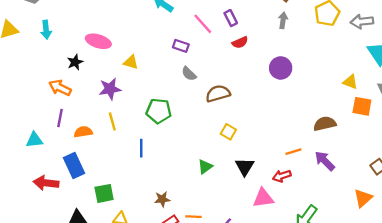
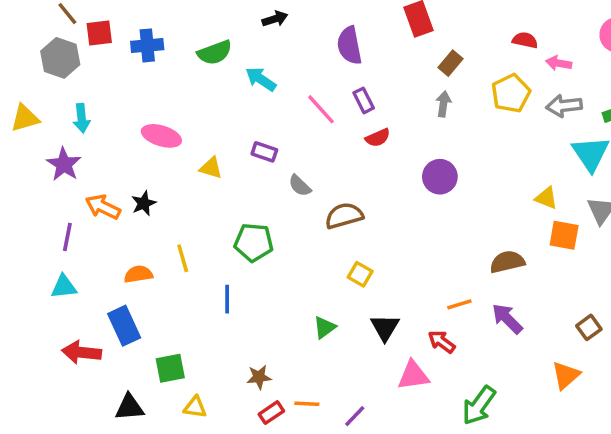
purple rectangle: (181, 46) -> (264, 152), moved
black star: (75, 62) -> (144, 203), moved
purple star: (110, 89) -> (64, 164), moved, turned -30
purple line: (60, 118) -> (67, 237), moved
red arrow: (282, 176) -> (442, 342), turned 54

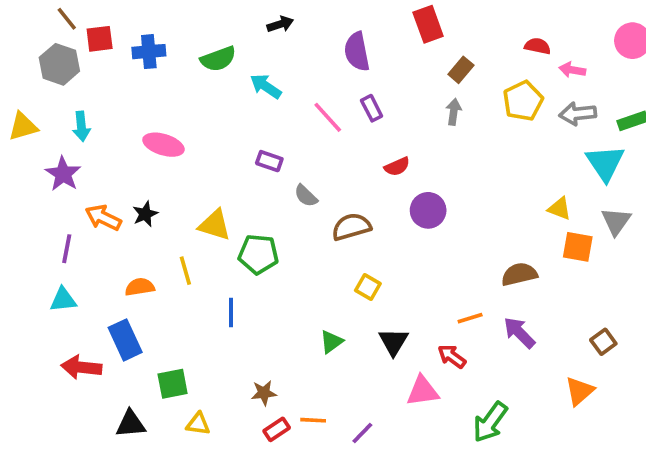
red semicircle: (378, 138) -> (397, 167), moved
yellow triangle: (211, 168) -> (215, 225), moved, size x1.4
purple circle: (440, 177) -> (428, 210), moved

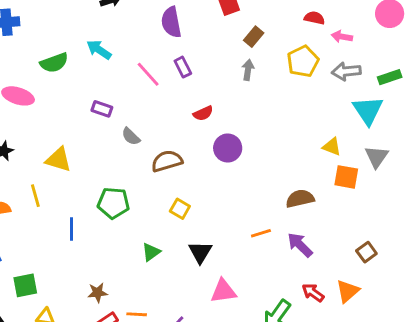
green semicircle: (218, 59) -> (54, 63), moved
green pentagon: (258, 254) -> (113, 203), moved
red arrow: (452, 356) -> (313, 293), moved

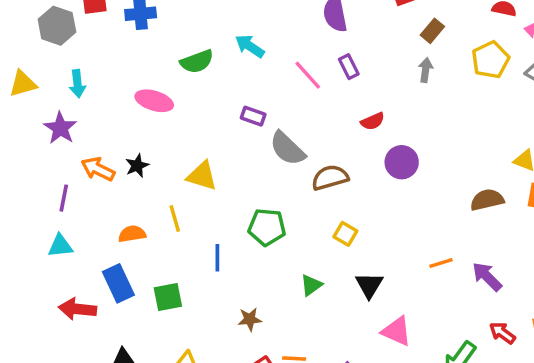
gray semicircle: (131, 136) -> (287, 149), size x1.6
brown semicircle: (300, 199) -> (487, 200), moved
green square: (25, 285) -> (168, 297), moved
pink triangle: (223, 291) -> (397, 331), turned 32
brown star: (98, 293) -> (250, 319), moved

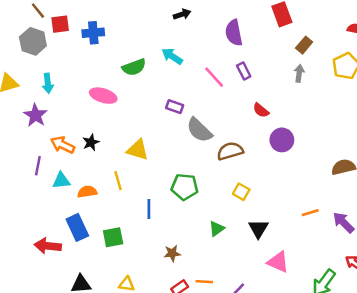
red semicircle: (373, 121) -> (261, 110), turned 63
cyan triangle: (60, 246) -> (61, 181), moved

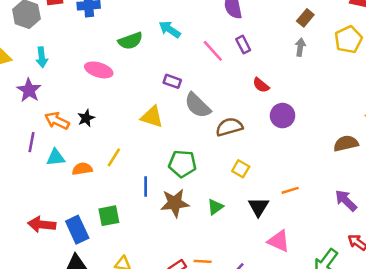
yellow triangle: (138, 150) -> (152, 117), moved
yellow line: (118, 181) -> (114, 157), turned 48
orange line: (310, 213) -> (290, 190), moved
blue rectangle: (77, 227) -> (77, 230), moved
brown star: (172, 253) -> (175, 203), moved, size x1.6

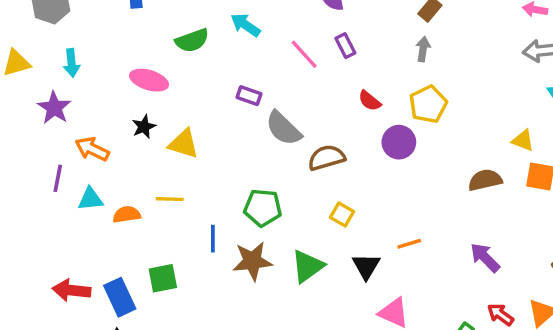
yellow pentagon: (348, 40) -> (428, 104), moved
yellow triangle: (152, 117) -> (183, 144), moved
black star: (86, 118) -> (144, 127), moved
yellow line: (114, 157) -> (170, 199), turned 60
green triangle: (215, 207) -> (308, 266), size x1.5

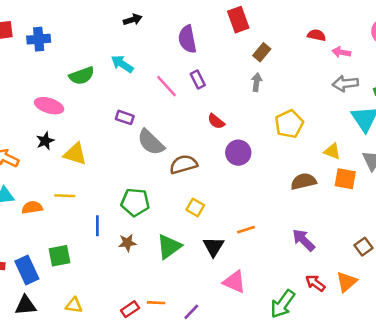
yellow pentagon: (428, 104) -> (289, 124), moved
brown star: (252, 261) -> (127, 243), size x0.6

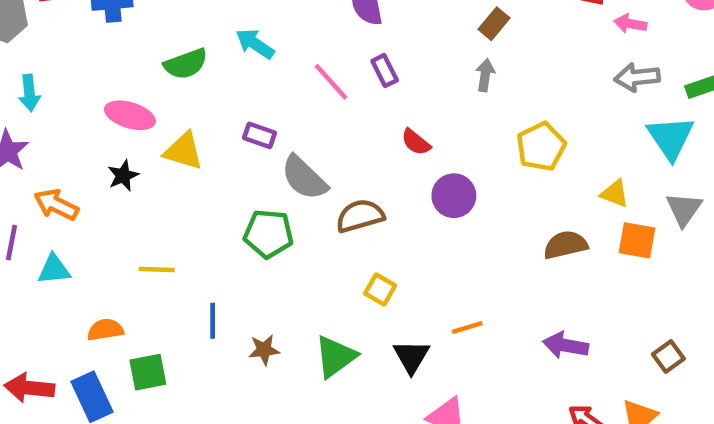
yellow triangle: (75, 154) -> (184, 151), moved
green pentagon: (135, 202) -> (268, 234), moved
orange semicircle: (32, 207) -> (105, 330), moved
purple arrow: (303, 240) -> (566, 345), turned -35

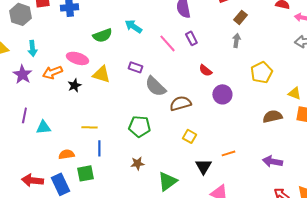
orange arrow: (56, 205) -> (52, 72), moved, turned -48
green pentagon: (268, 234) -> (139, 126), moved
blue line: (213, 321) -> (99, 148), moved
green triangle: (335, 357) -> (167, 181), moved

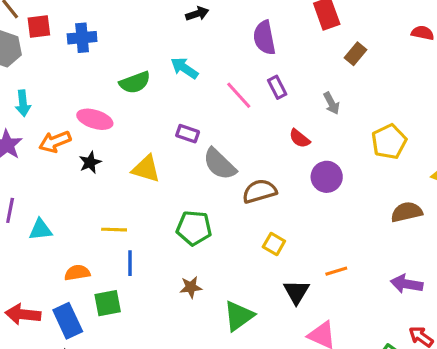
gray arrow: (236, 40) -> (331, 103), moved, turned 144
yellow triangle: (101, 74) -> (146, 169), moved

